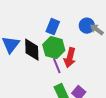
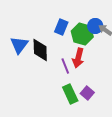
green hexagon: (54, 48) -> (82, 34), moved

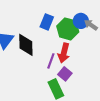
purple line: (65, 66) -> (51, 61), turned 42
purple square: (87, 93) -> (65, 74), moved

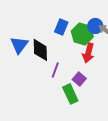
red arrow: (64, 53) -> (88, 53), moved
purple line: (51, 61) -> (55, 70), moved

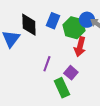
black diamond: (40, 50) -> (29, 25), moved

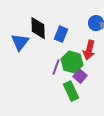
blue rectangle: (53, 21) -> (61, 34), moved
green hexagon: (74, 28) -> (72, 62), moved

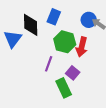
blue rectangle: (61, 34) -> (54, 17), moved
green hexagon: (72, 62) -> (65, 42), moved

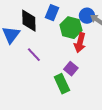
green hexagon: (65, 42) -> (71, 28), moved
purple line: (49, 64) -> (34, 55), moved, turned -63

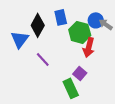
blue rectangle: (52, 13) -> (61, 17), turned -35
black diamond: (29, 21) -> (38, 25), turned 30

